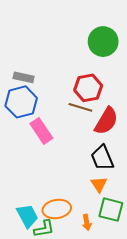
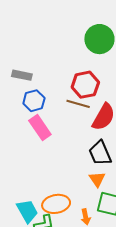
blue hexagon: (21, 102) -> (34, 101), moved, size x0.7

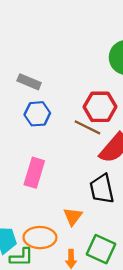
pink rectangle: (40, 128) -> (34, 173), moved, turned 40
orange triangle: (97, 179) -> (73, 216), moved

